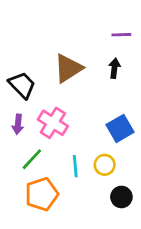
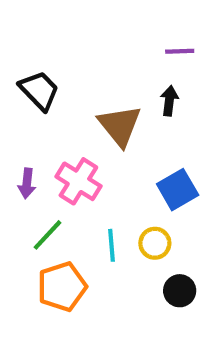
brown triangle: (68, 68) -> (120, 126), moved, turned -36
black trapezoid: (22, 85) -> (39, 90), moved

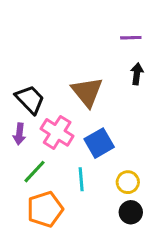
black trapezoid: (39, 90) -> (30, 99), moved
black arrow: (169, 101) -> (137, 74), moved
blue square: (178, 190) -> (99, 143), moved
yellow circle: (155, 243) -> (128, 182), moved

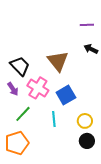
black arrow: (137, 74) -> (91, 49), turned -72
purple arrow: (19, 134) -> (13, 89), turned -40
orange pentagon: (45, 209) -> (17, 143), moved

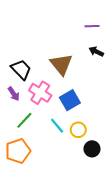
cyan line: (54, 119) -> (57, 126), turned -35
yellow circle: (85, 121) -> (78, 130), moved

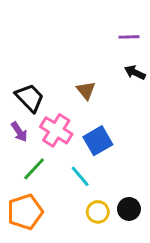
brown triangle: (61, 64) -> (86, 90), size x0.6
yellow circle: (78, 130) -> (98, 212), moved

